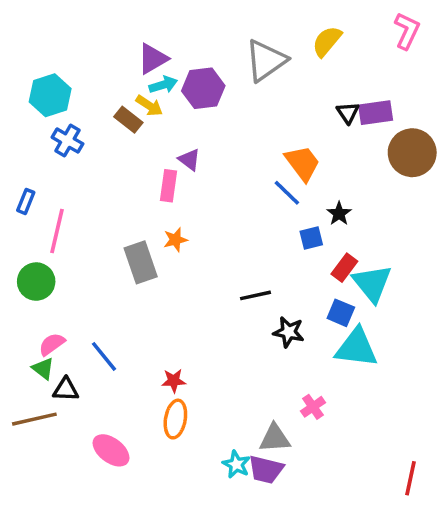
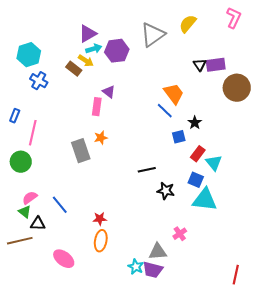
cyan triangle: (372, 283) -> (214, 163), size x0.7

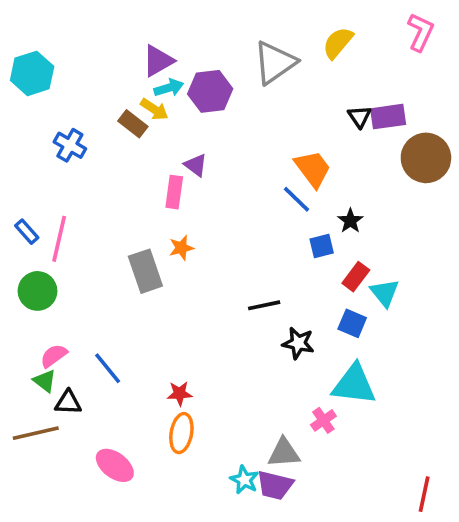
cyan hexagon: (29, 55) -> (32, 73), moved
blue rectangle: (15, 116) -> (27, 232), moved, turned -64
cyan triangle: (205, 200) -> (354, 384), moved

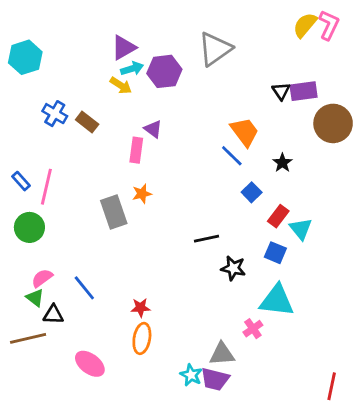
yellow semicircle: (338, 43) -> (305, 25), moved
brown rectangle: (133, 124) -> (87, 122), moved
black star: (350, 221) -> (282, 163), moved
blue square: (322, 246) -> (252, 192), turned -30

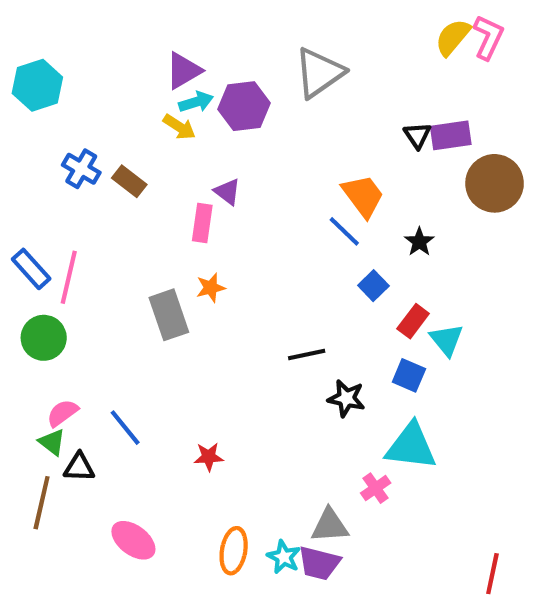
blue rectangle: (21, 181) -> (31, 269), size x1.4
brown line: (28, 338) -> (42, 503), turned -64
orange ellipse: (142, 338) -> (234, 551), moved

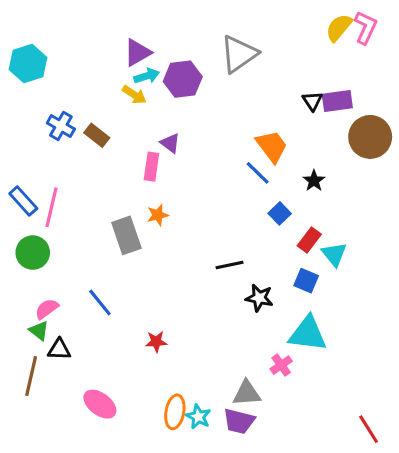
blue line: (125, 428) -> (100, 303), moved
cyan star: (284, 557) -> (198, 417), moved
red line: (492, 574) -> (369, 429), turned -44

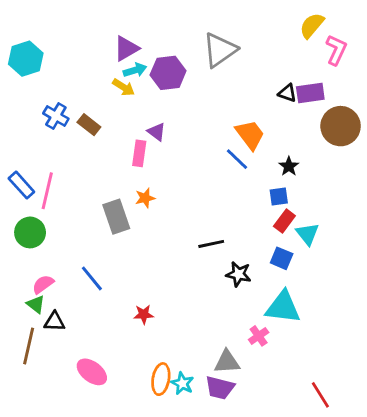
pink L-shape: (365, 28) -> (336, 50), moved
black triangle: (312, 101) -> (287, 93), turned -36
blue square: (280, 213) -> (279, 197), moved, turned 36
red line: (369, 429) -> (320, 395), moved

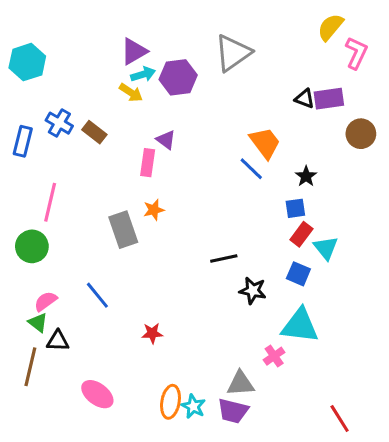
brown circle: (341, 126) -> (361, 134), size x0.7
blue rectangle: (21, 185) -> (23, 141), moved, turned 56

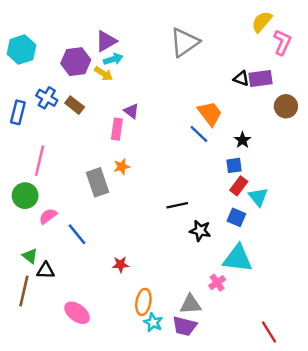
purple hexagon: (178, 77) -> (76, 62), moved
pink semicircle: (46, 301) -> (48, 216), moved
orange ellipse: (170, 402) -> (143, 302), moved

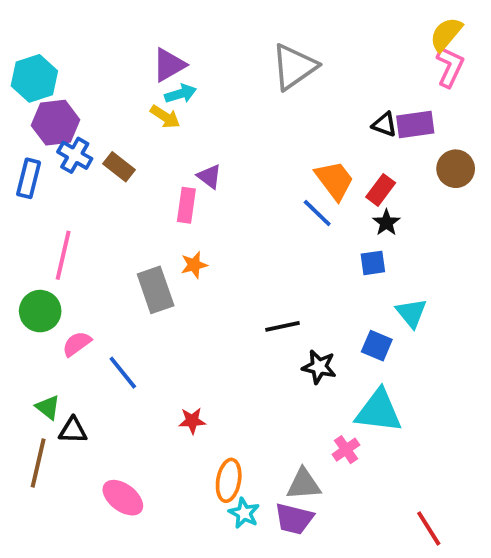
yellow semicircle: (262, 22) -> (446, 34), moved
purple hexagon: (76, 62) -> (56, 123), moved
red rectangle: (239, 186) -> (381, 190), moved

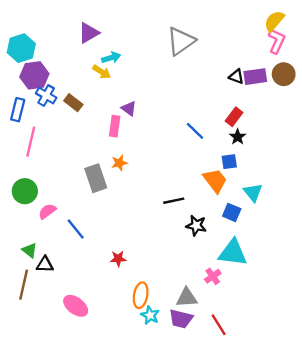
purple triangle: (169, 65) -> (89, 33), moved
brown circle: (456, 169) -> (284, 74), moved
orange trapezoid: (334, 180) -> (215, 181), moved
pink line: (63, 255) -> (31, 142), moved
red line: (429, 528) -> (219, 325), moved

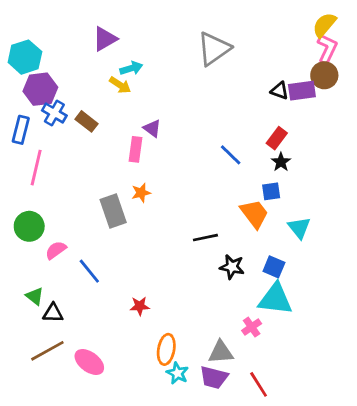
brown circle: (284, 74) -> (324, 75), moved
blue square: (232, 212) -> (274, 267), moved
brown line: (24, 285) -> (47, 351), moved, turned 48

